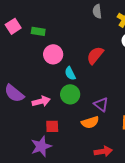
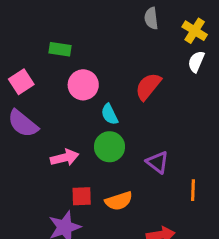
pink square: (13, 26) -> (21, 82), moved
purple semicircle: (14, 93) -> (23, 124), moved
orange semicircle: (90, 122) -> (119, 201), moved

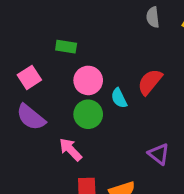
cyan semicircle: (110, 114) -> (119, 98), moved
green circle: (110, 147) -> (88, 114), moved
pink arrow: (65, 158) -> (71, 150), turned -120

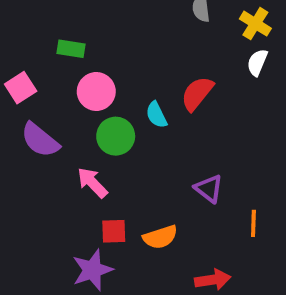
green rectangle: (66, 47) -> (71, 49), moved
pink square: (29, 77) -> (21, 88), moved
pink circle: (88, 80) -> (96, 92), moved

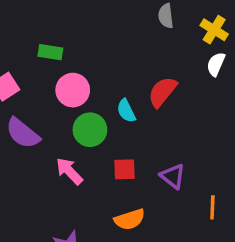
red square: (114, 231) -> (124, 169), moved

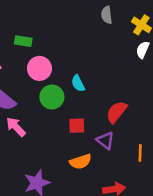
red semicircle: (162, 92) -> (117, 112), moved
pink arrow: (69, 171) -> (16, 127), moved
purple triangle: (173, 176) -> (105, 141), moved

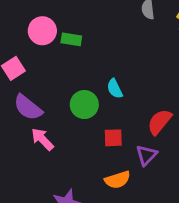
green rectangle: (23, 41) -> (71, 39), moved
pink circle: (39, 68) -> (42, 31), moved
purple triangle: (105, 141) -> (146, 155), turned 36

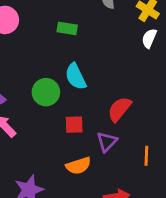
green rectangle: (71, 39) -> (67, 28), moved
cyan semicircle: (115, 89) -> (76, 77), size x1.4

